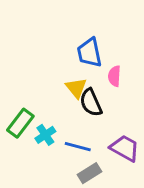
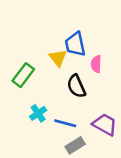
yellow triangle: (76, 88) -> (58, 58), moved
green rectangle: (20, 123) -> (23, 75), moved

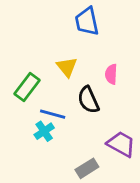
blue trapezoid: (75, 44) -> (87, 21), moved
blue line: (65, 123) -> (53, 114), moved

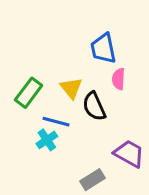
blue trapezoid: (87, 21) -> (103, 48), moved
yellow triangle: (67, 67) -> (71, 88), moved

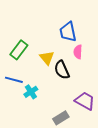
green rectangle: (29, 93) -> (19, 50), moved
blue line: (56, 122) -> (14, 80), moved

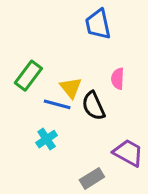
blue trapezoid: (68, 32) -> (98, 24), moved
blue line: (14, 80) -> (57, 104), moved

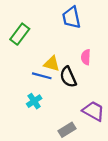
green rectangle: (28, 76) -> (20, 34), moved
yellow triangle: (71, 88) -> (52, 64), turned -35

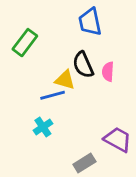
blue line: (42, 76) -> (53, 95), turned -30
black semicircle: (68, 77) -> (83, 65), moved

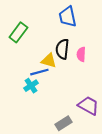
black semicircle: (83, 65) -> (62, 49), turned 30
cyan cross: (43, 127) -> (31, 86), moved

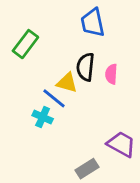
blue line: (39, 72) -> (54, 98), turned 54
cyan cross: (31, 86) -> (43, 117), turned -32

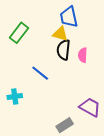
yellow triangle: (67, 83) -> (60, 34), moved
cyan cross: (43, 117) -> (15, 96), moved, turned -32

